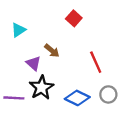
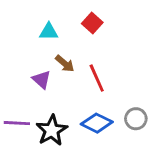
cyan triangle: (18, 30) -> (49, 32), moved, turned 35
red line: (96, 62) -> (97, 78), moved
black star: (42, 88) -> (52, 130), moved

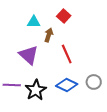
brown arrow: (65, 64) -> (49, 35), moved, turned -112
purple triangle: (42, 80) -> (29, 55), size x1.5

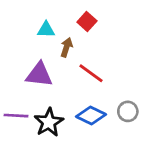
red line: (67, 54) -> (91, 73), turned -30
purple triangle: (29, 55) -> (39, 75), turned -35

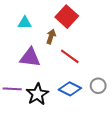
red square: (87, 21) -> (67, 17), size x1.5
cyan triangle: (46, 30) -> (25, 23), moved

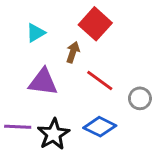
cyan triangle: (25, 23) -> (36, 33), turned -32
gray circle: (98, 86) -> (140, 98), moved

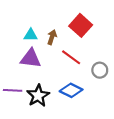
red square: (95, 24) -> (81, 25), moved
cyan triangle: (36, 33) -> (31, 35), moved, turned 32

